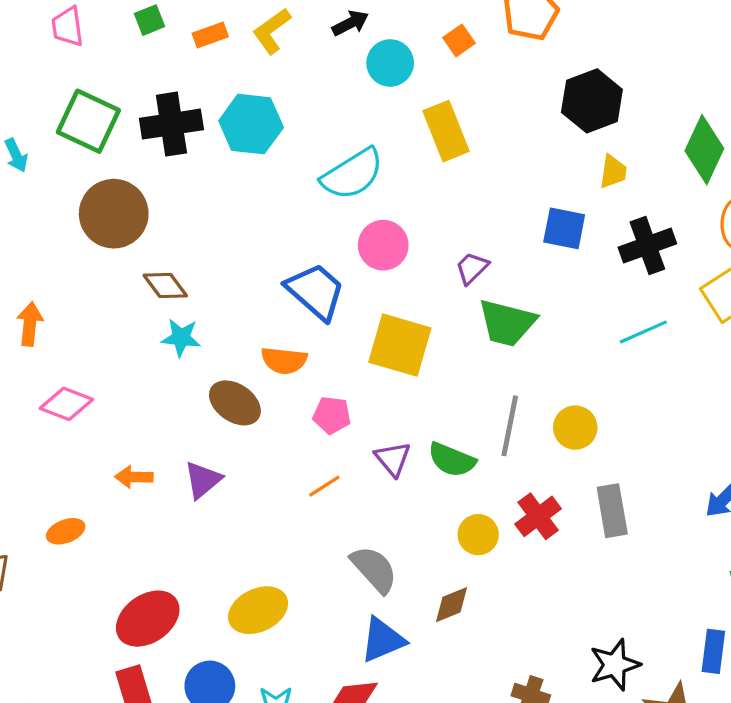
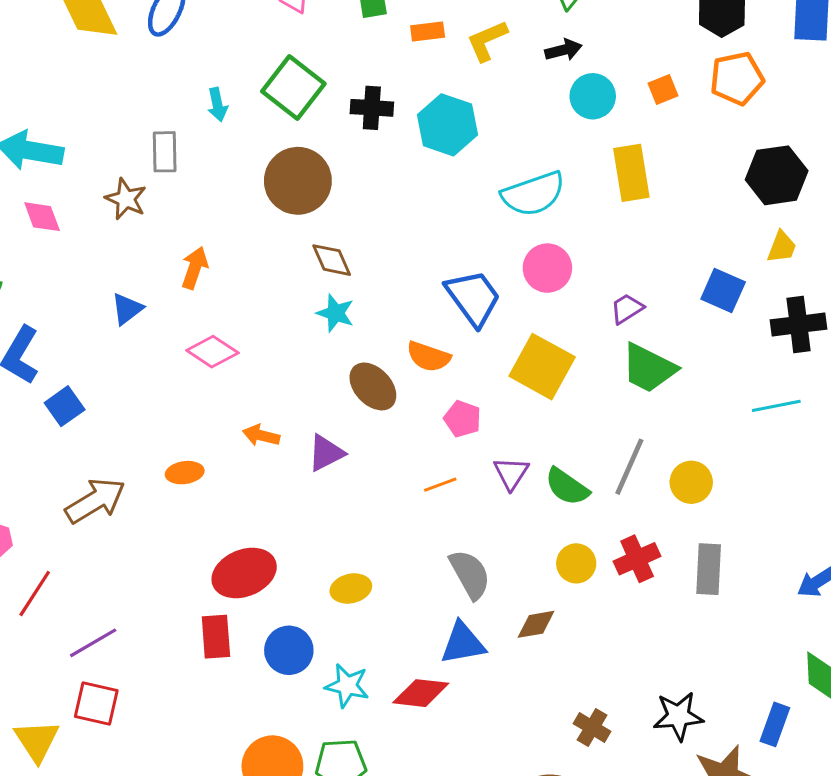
black cross: (171, 124) -> (372, 108), size x0.7
yellow ellipse: (258, 610) -> (351, 588), size x0.7

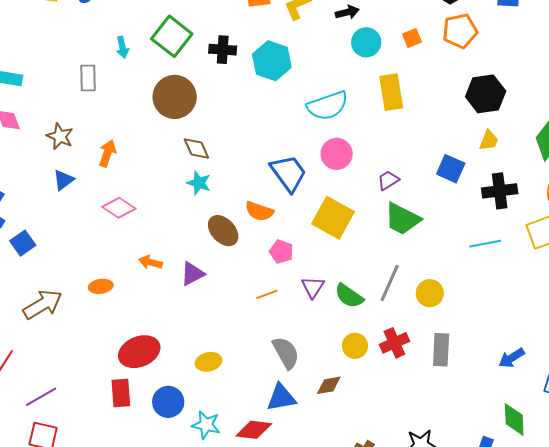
brown star: (126, 199) -> (60, 136), moved

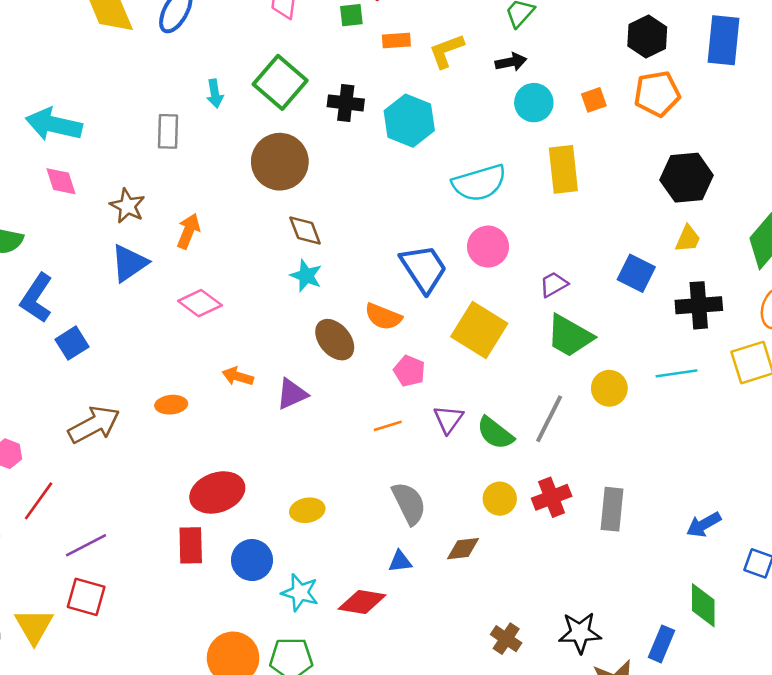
blue triangle: (63, 180) -> (129, 263), size x1.4
yellow circle: (430, 293) -> (609, 388), moved
blue triangle: (281, 397) -> (400, 562), size x0.6

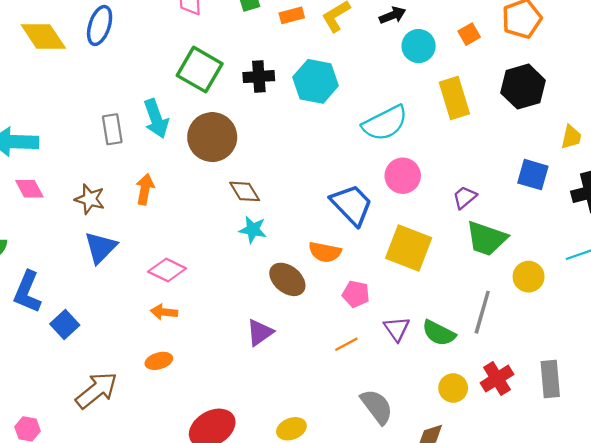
cyan arrow: (215, 94) -> (156, 119), moved, size x1.6
black hexagon: (687, 178) -> (523, 87), moved
orange arrow: (188, 231) -> (145, 189), moved
orange arrow: (238, 376) -> (164, 312), moved

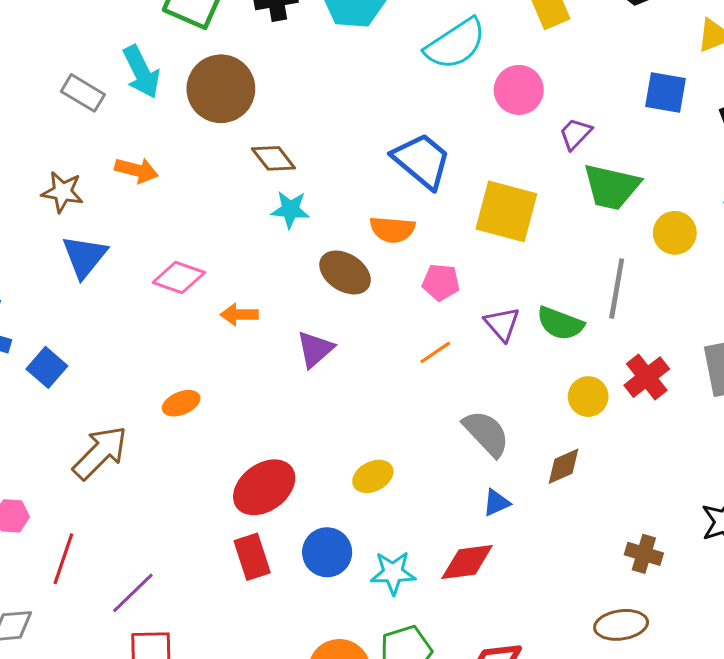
gray rectangle: (112, 129) -> (83, 93), turned -44
pink circle: (403, 176) -> (519, 90), moved
orange arrow: (145, 189) -> (137, 170), turned 100
orange arrow: (164, 312) -> (239, 315), moved

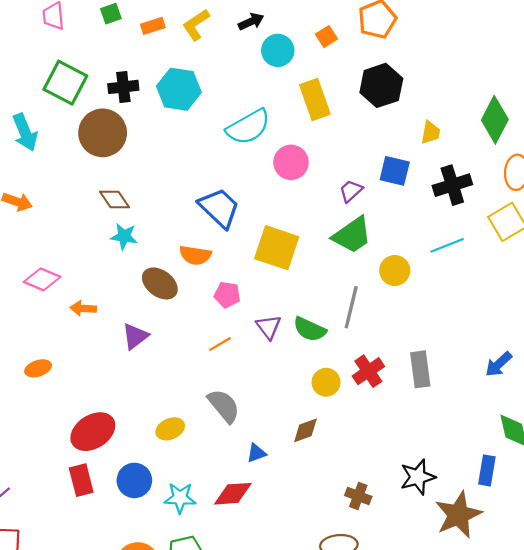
brown circle: (221, 89) -> (103, 133), moved
purple trapezoid: (575, 134) -> (351, 191), moved
green trapezoid: (611, 187) -> (352, 235), turned -51
gray semicircle: (486, 433) -> (224, 406), moved

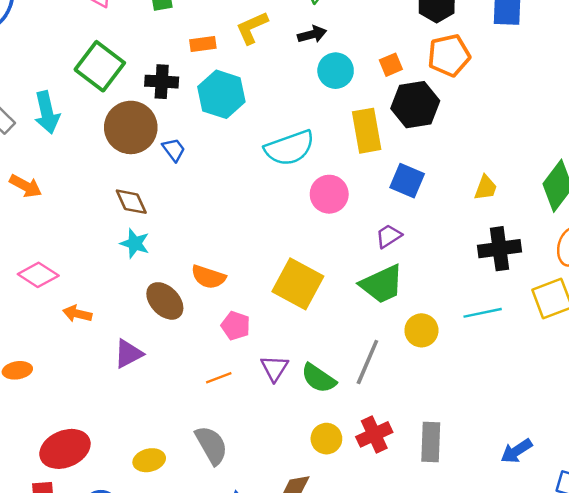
orange rectangle: (153, 26) -> (203, 44), moved
black hexagon: (381, 85) -> (415, 105), moved
blue square: (395, 171) -> (407, 181), moved
blue trapezoid: (219, 208) -> (174, 150), moved, size x0.5

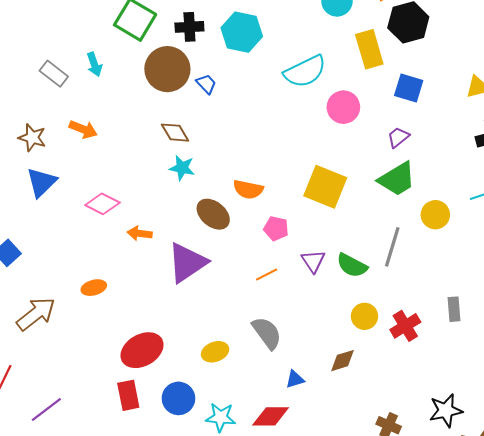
cyan arrow: (47, 112) -> (94, 64), size x0.7
purple triangle: (128, 354) -> (187, 263), size x1.6
red cross: (374, 434) -> (405, 326), moved
gray rectangle: (431, 442) -> (454, 309), size x0.7

